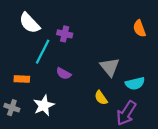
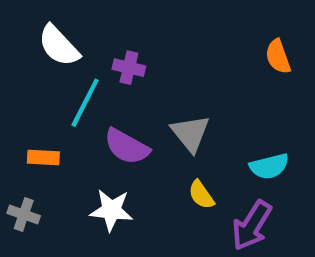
gray triangle: (110, 67) -> (190, 133), moved
purple semicircle: (64, 74) -> (127, 147), size x1.5
white star: (44, 105) -> (111, 210), moved, turned 30

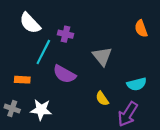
gray triangle: (190, 133) -> (102, 56), moved
white star: (111, 210) -> (41, 110), moved

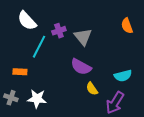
purple cross: (66, 34) -> (59, 31), turned -32
gray triangle: (102, 56) -> (83, 37), moved
purple semicircle: (64, 74) -> (81, 67), moved

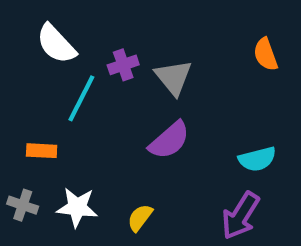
purple semicircle: (81, 67) -> (169, 140), turned -70
yellow semicircle: (92, 89) -> (140, 218), moved, turned 72

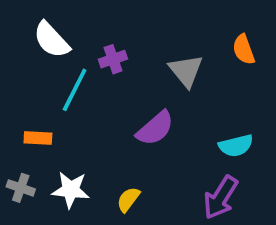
gray triangle: (173, 77) -> (186, 71), moved

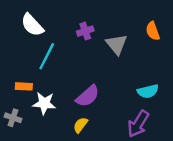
purple cross: (113, 59) -> (85, 31), moved
purple semicircle: (155, 128) -> (88, 96), moved
white star: (71, 190) -> (44, 103), moved

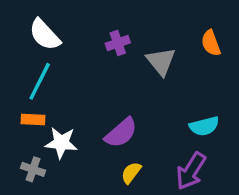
cyan line: (47, 56) -> (40, 81), moved
gray cross: (13, 118) -> (33, 169), moved
yellow semicircle: (80, 125) -> (131, 173), moved

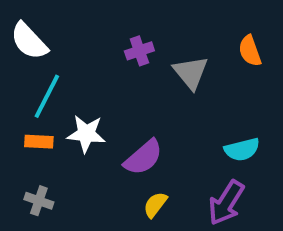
white semicircle: (45, 35) -> (29, 41), moved
white star: (61, 143) -> (86, 134), moved

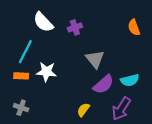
white semicircle: (29, 41) -> (43, 22), moved
gray triangle: (191, 73) -> (95, 59), moved
purple semicircle: (143, 157) -> (103, 84), moved

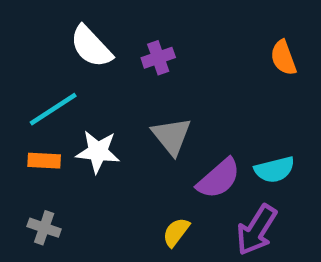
cyan line: (25, 52) -> (53, 109), turned 30
gray triangle: (95, 59) -> (172, 136), moved

